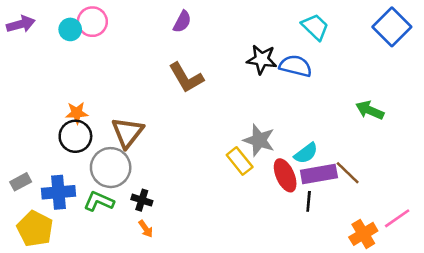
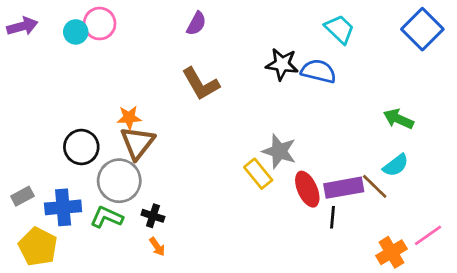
orange star: (77, 113) -> (129, 118), moved
cyan semicircle: (306, 153) -> (396, 165), moved

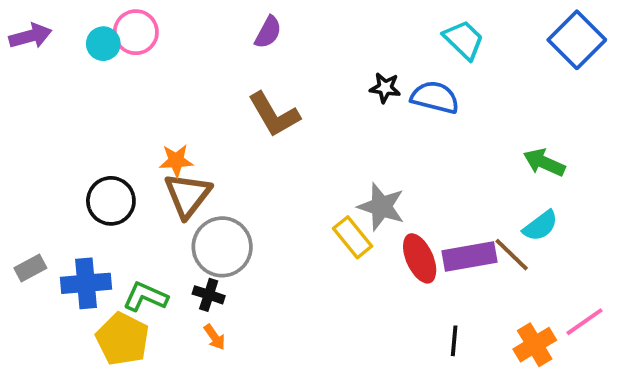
black star: (282, 64) -> (385, 88), size x0.7
gray circle: (119, 181) -> (222, 247), moved
black line: (333, 217) -> (454, 341), moved
yellow pentagon: (38, 247) -> (122, 339), moved

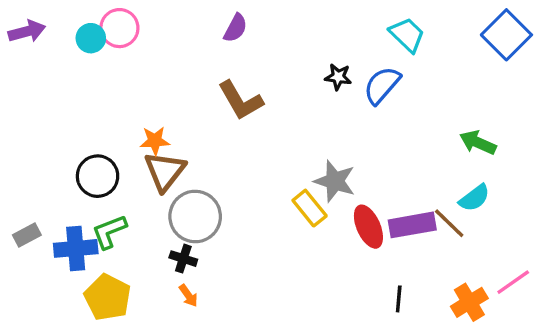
blue semicircle: (435, 97) -> (382, 85), turned -63
green L-shape: (145, 297) -> (109, 232), moved, turned -45

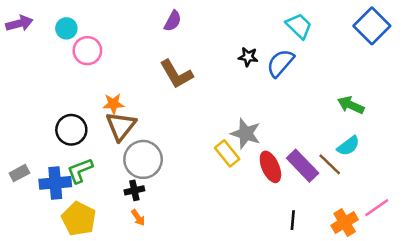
pink circle: (119, 28) -> (87, 51), moved
purple rectangle: (412, 225) -> (303, 166), turned 56
black cross: (183, 259) -> (134, 190), turned -30

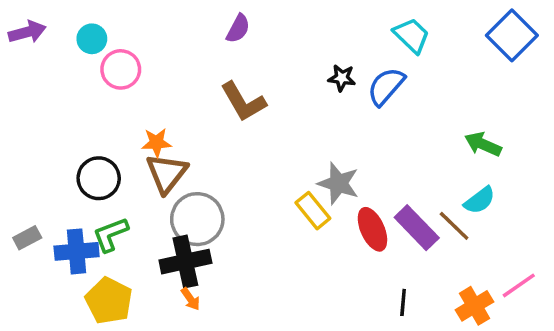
black cross: (134, 190) -> (185, 262), size x1.8

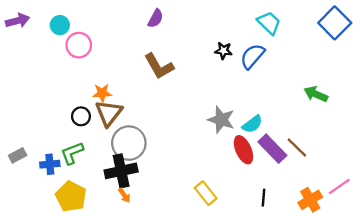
black circle: (99, 178) -> (81, 116), moved, size x0.7
cyan semicircle: (480, 200) -> (252, 124), moved
yellow rectangle: (313, 211) -> (206, 193), moved
blue cross: (77, 251) -> (50, 164), size x0.7

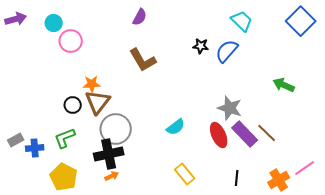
gray star: (221, 120) -> (230, 108), moved
cyan semicircle: (252, 124) -> (176, 127), moved
blue cross: (50, 164) -> (35, 148), moved
orange arrow: (124, 195) -> (112, 176), turned -80

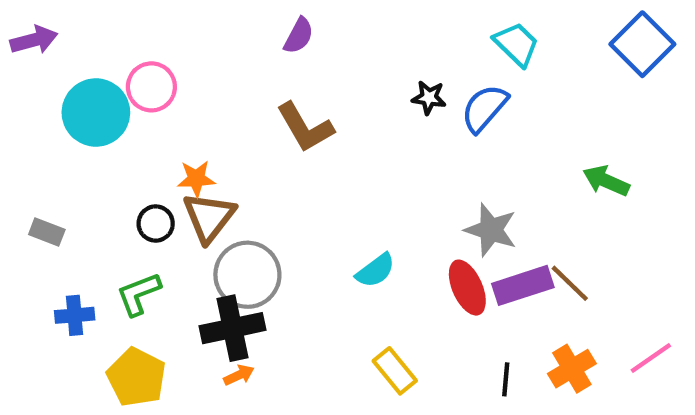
cyan circle: (54, 23) -> (96, 113), moved, size x1.8
purple rectangle: (245, 134) -> (523, 285), turned -64
gray rectangle: (16, 140) -> (47, 232), moved, turned 49
orange cross: (279, 180) -> (572, 369), moved

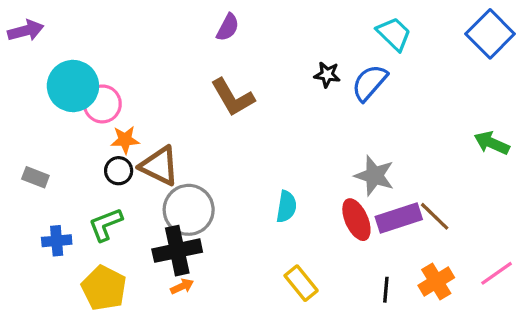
pink circle: (151, 87) -> (102, 104), moved
orange star: (196, 179) -> (125, 140), moved
green arrow: (606, 181) -> (492, 143), moved
brown triangle: (209, 217) -> (159, 166), turned -42
cyan semicircle: (376, 270) -> (286, 207), turned -44

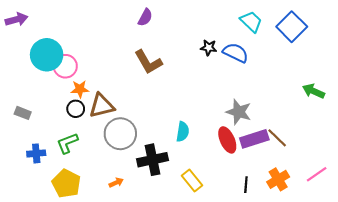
blue square: (490, 34) -> (292, 27), moved
blue semicircle: (369, 83) -> (236, 53), turned 75
brown triangle: (159, 166) -> (102, 106), turned -40
black cross: (177, 251) -> (153, 160), moved

